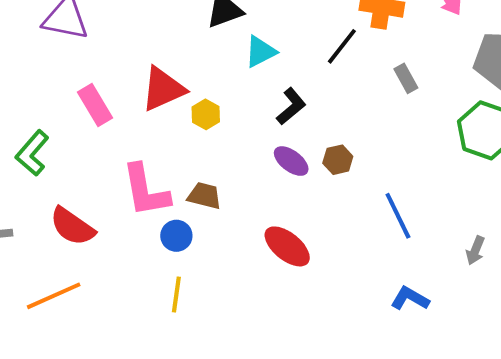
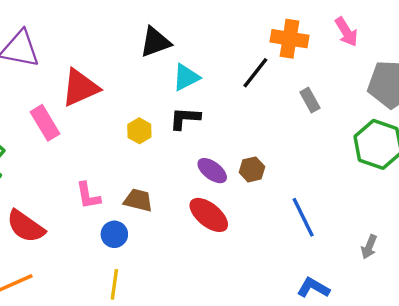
red triangle: (163, 89) -> (80, 88), moved
black L-shape: (291, 106) -> (185, 118), moved, turned -136
pink L-shape: (146, 190) -> (88, 196), size x0.6
red ellipse: (287, 246) -> (209, 215), moved

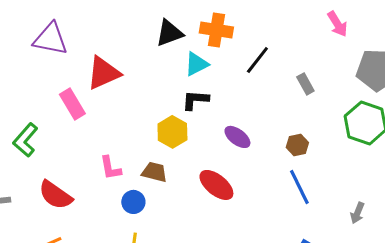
orange cross: (289, 39) -> (216, 30), moved
yellow hexagon: (139, 131) -> (172, 132), moved, size x1.4
brown hexagon: (252, 169) -> (297, 145), moved
purple ellipse: (212, 171) -> (237, 137), moved

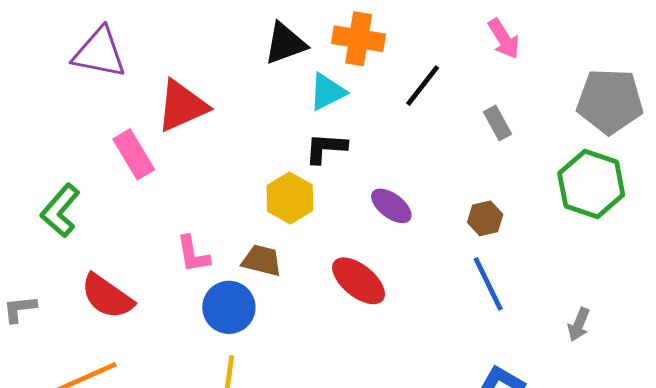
pink arrow: (337, 24) -> (504, 39), moved
blue circle: (133, 202) -> (229, 307), size x1.4

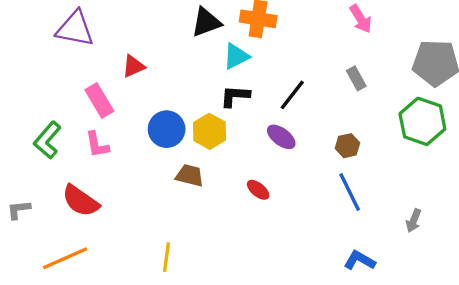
black line: (423, 86) -> (292, 95), moved
red triangle: (182, 106) -> (133, 66), size x0.6
pink L-shape: (193, 254) -> (97, 145), moved
red ellipse: (359, 281) -> (258, 190), size x0.6
blue circle: (229, 307) -> (167, 129), moved

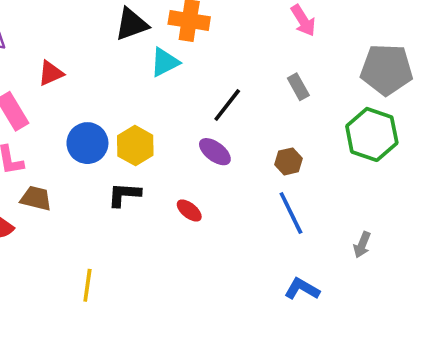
black L-shape: (235, 96) -> (124, 195), moved
brown trapezoid: (190, 175) -> (36, 198), moved

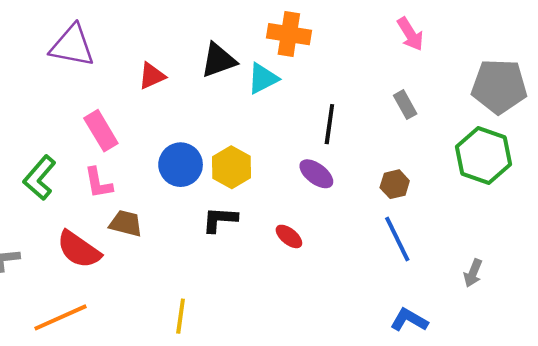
black triangle: (132, 24) -> (218, 60), moved
red triangle: (51, 73) -> (152, 76), moved
black line: (227, 105) -> (329, 124), turned -30

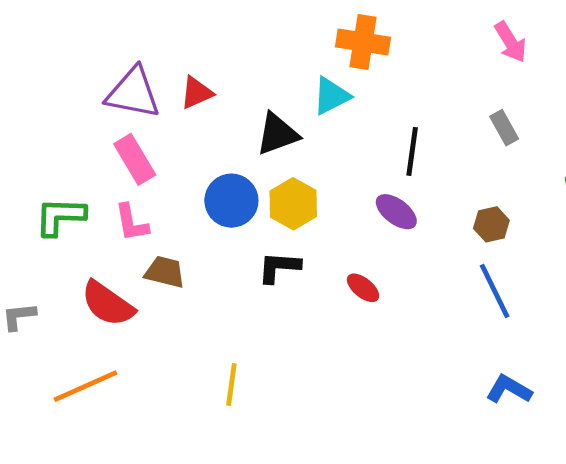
purple triangle: (72, 46) -> (133, 93), moved
black triangle: (218, 60) -> (277, 134), moved
green L-shape: (40, 178) -> (60, 216), turned 51

